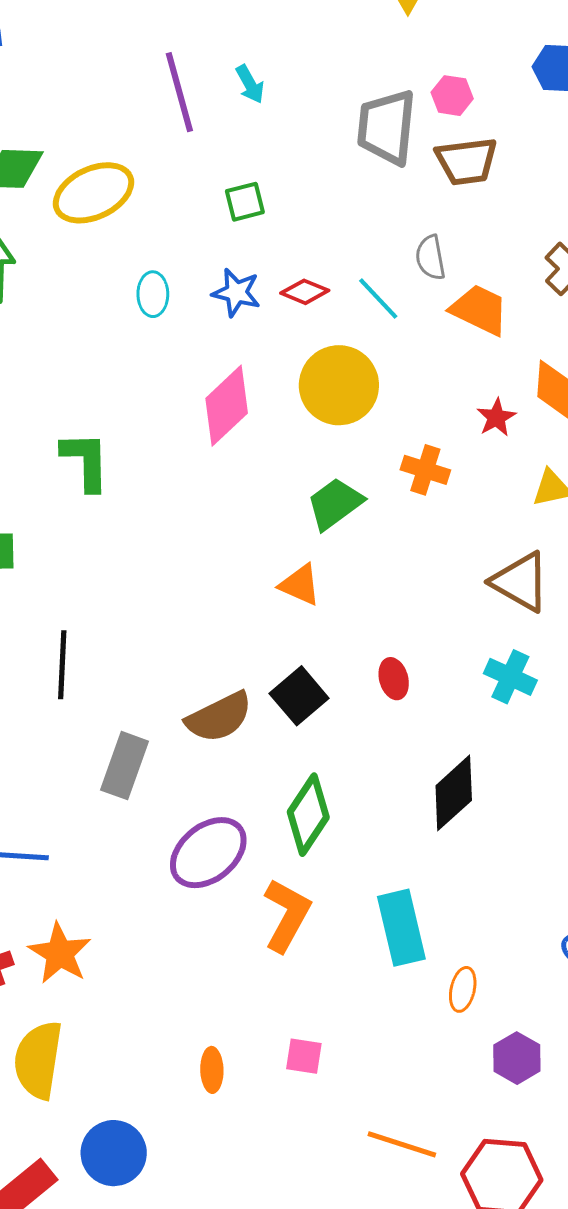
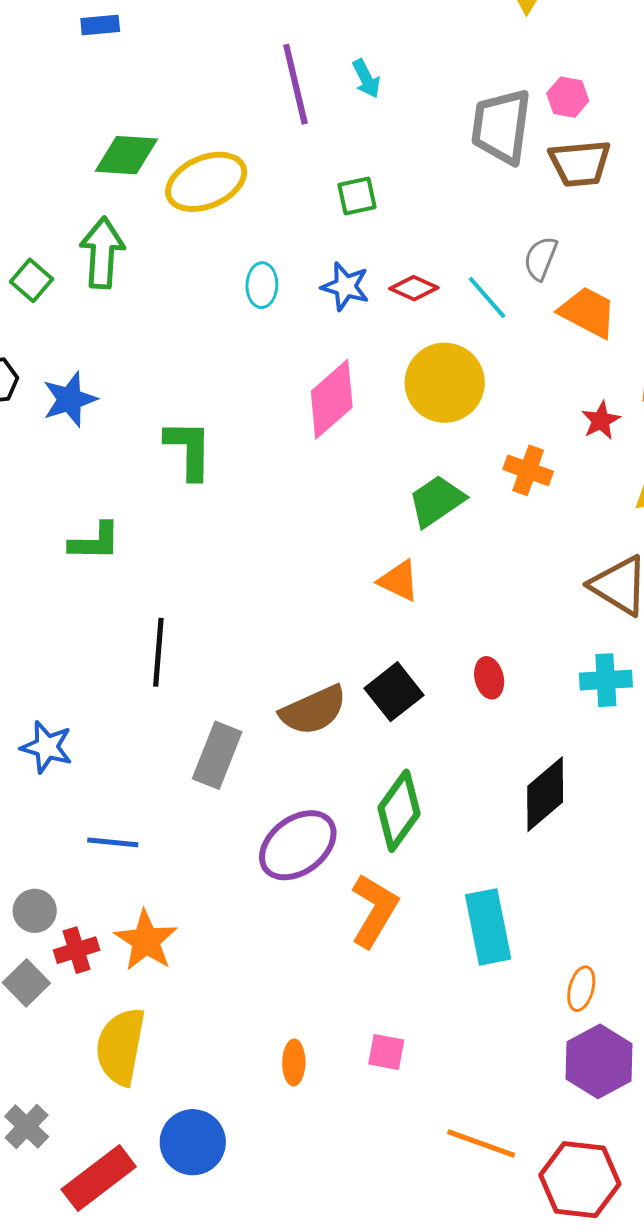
gray semicircle: (430, 258) -> (541, 258), turned 30
cyan cross: (510, 677) -> (606, 680), turned -30
orange ellipse: (463, 989) -> (581, 989), moved
purple hexagon: (517, 1058) -> (599, 1061), size x1.4

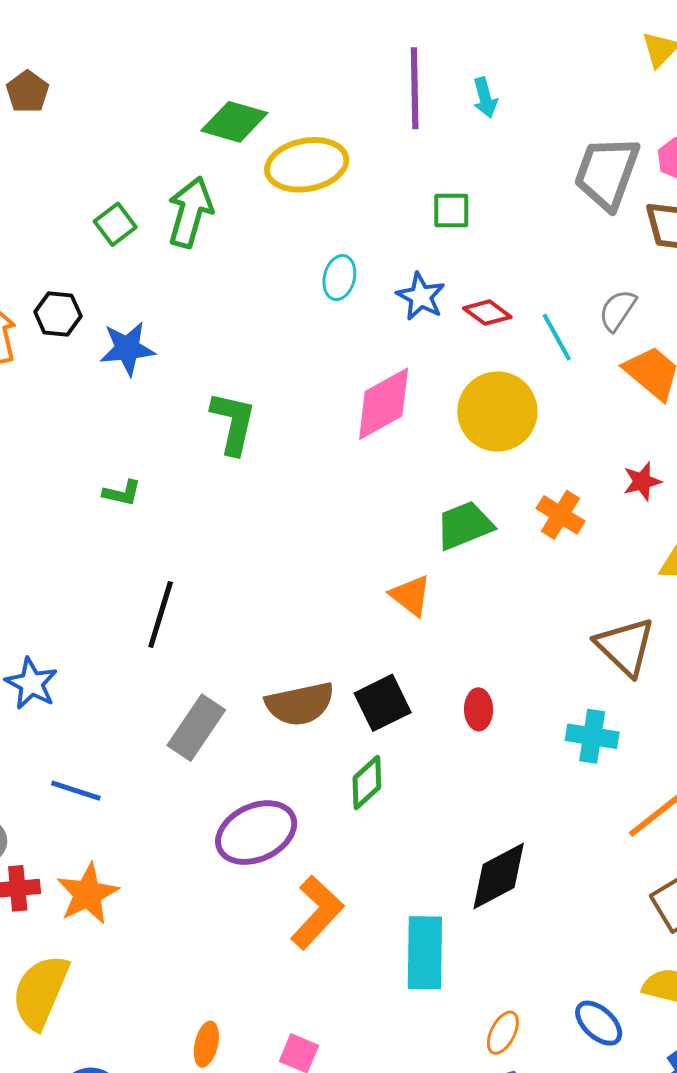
green L-shape: (95, 542) -> (122, 493), size x0.7
black diamond: (545, 794) -> (499, 876), moved
green diamond: (399, 811) -> (367, 783), moved, size x0.7

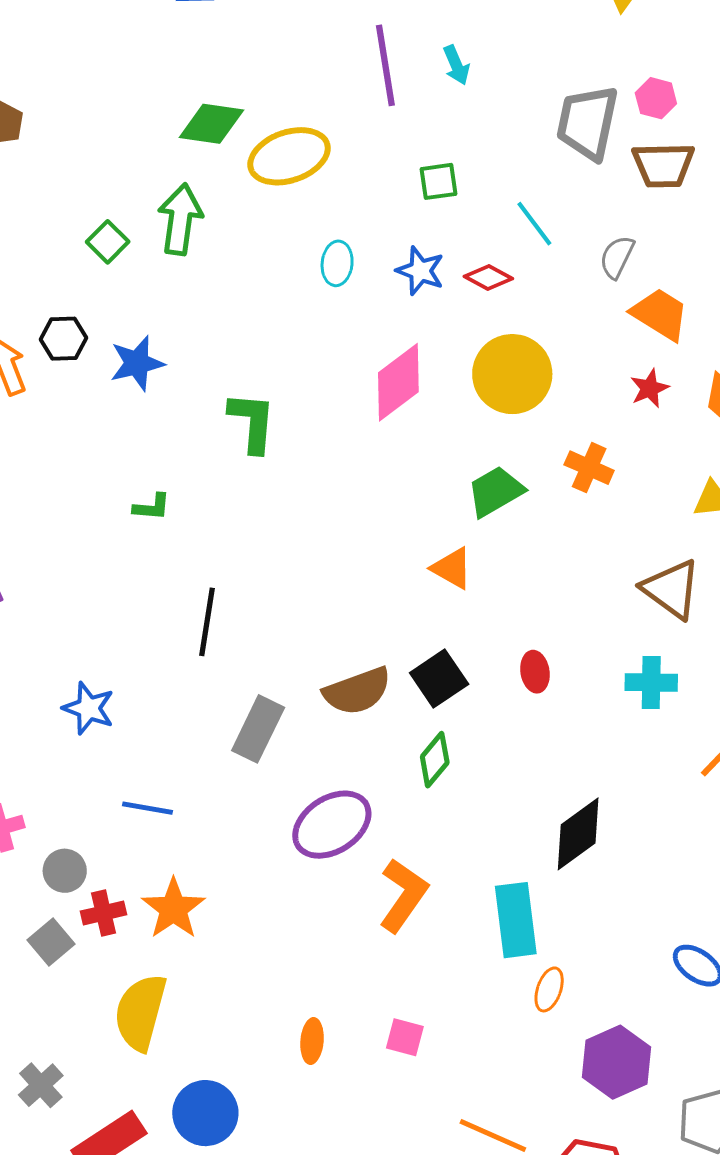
cyan line: (557, 337) -> (534, 224), moved
red star: (642, 481) -> (650, 388), moved
orange ellipse: (503, 1033) -> (549, 989), moved

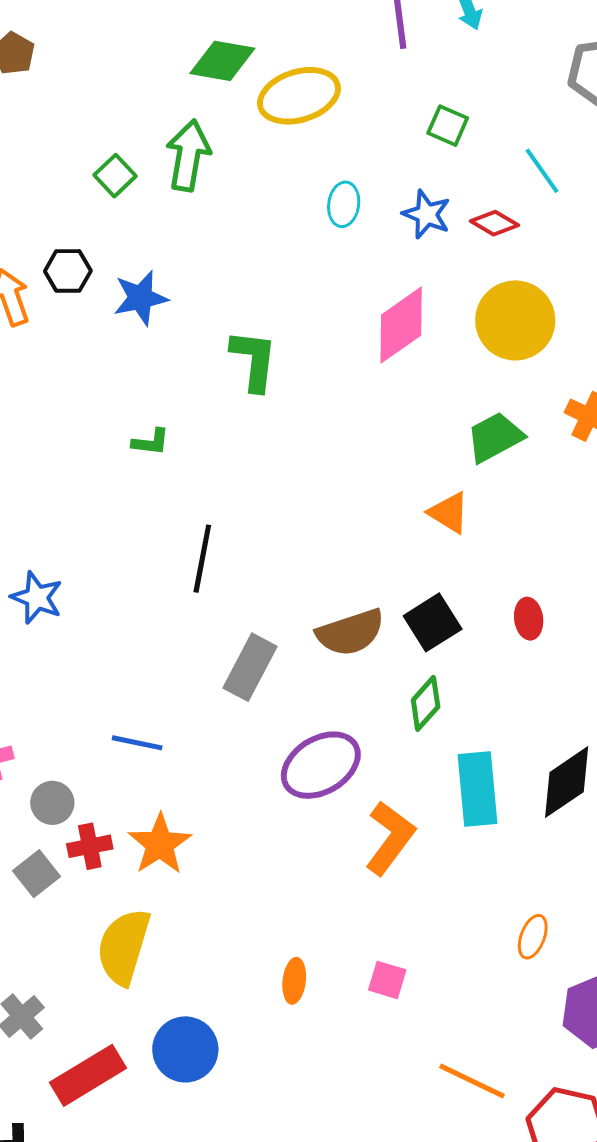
green square: (439, 181) -> (448, 126), turned 30
blue star: (89, 708) -> (37, 598), moved
cyan rectangle: (516, 920) -> (478, 789), moved

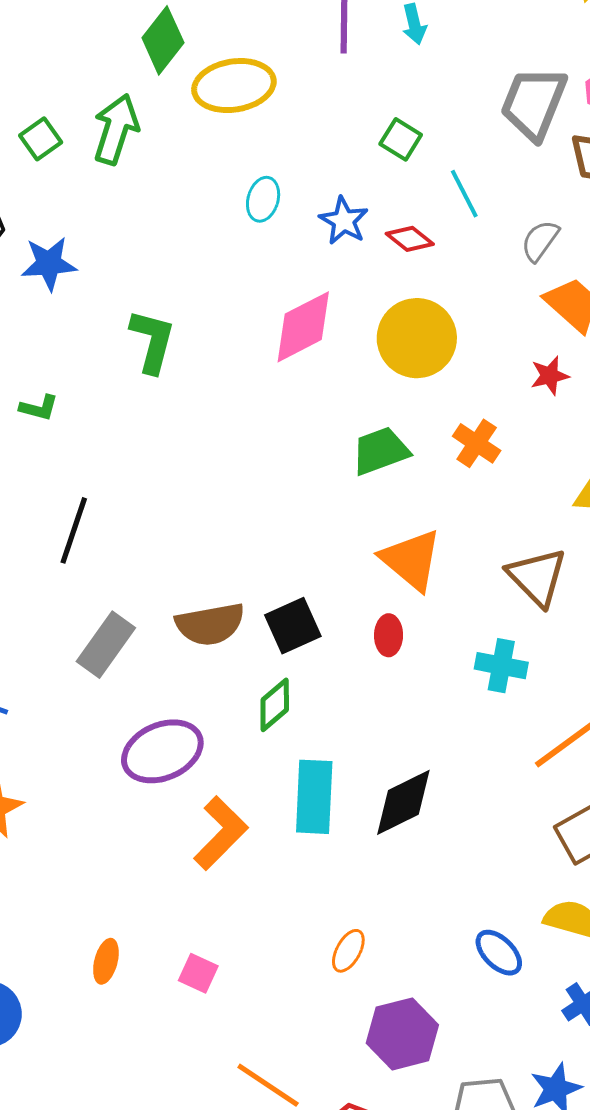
green diamond: (222, 61) -> (163, 40), turned -70
green square: (448, 126) -> (401, 139), moved
orange triangle: (449, 513) -> (411, 560), moved, size x1.5

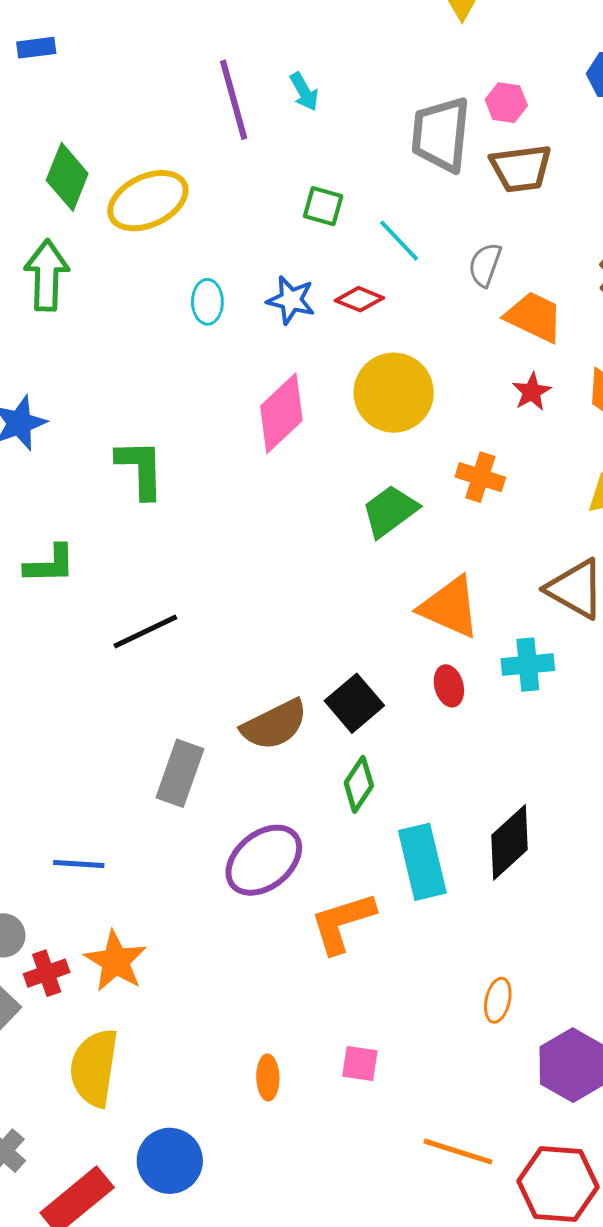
green L-shape: (39, 408) -> (50, 564), size x1.4
black line: (74, 530) -> (145, 632), moved, turned 62
cyan cross: (501, 666) -> (528, 665), moved
orange L-shape: (221, 833) -> (343, 923), turned -136

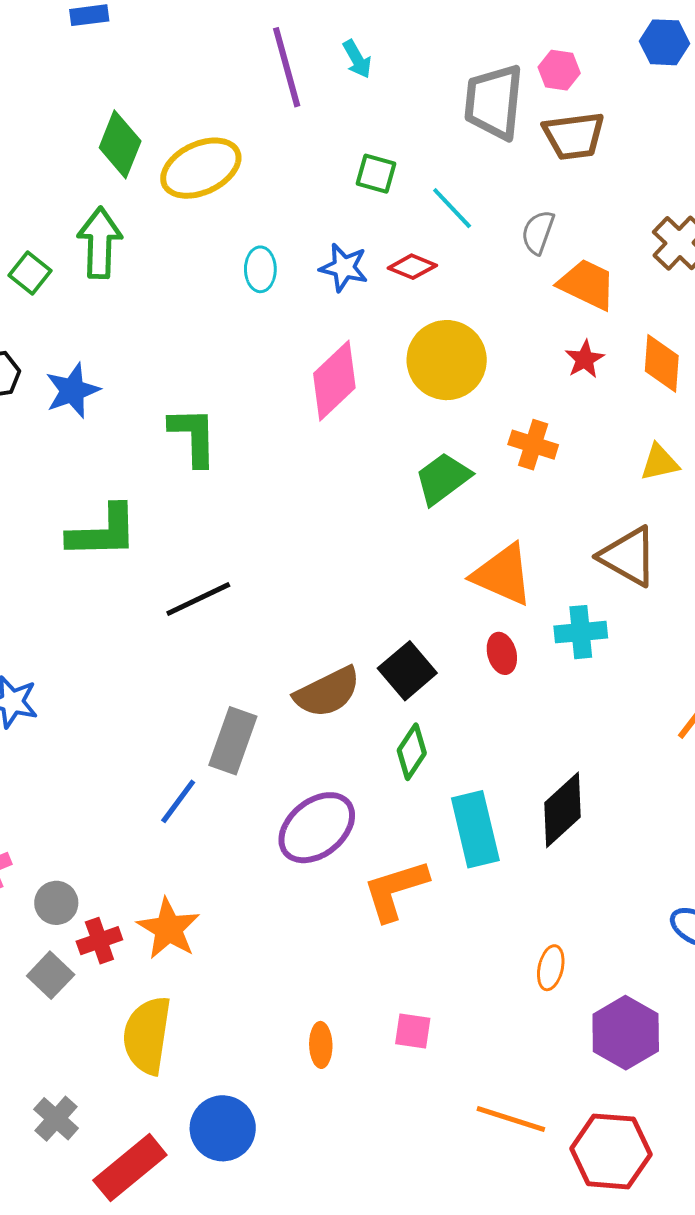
green L-shape: (50, 564) -> (103, 532), size x1.4
blue line: (79, 864) -> (178, 801), moved, turned -57

